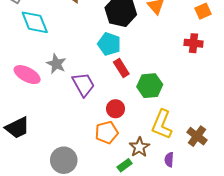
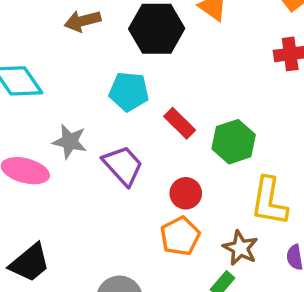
cyan pentagon: (109, 44) -> (129, 92), moved

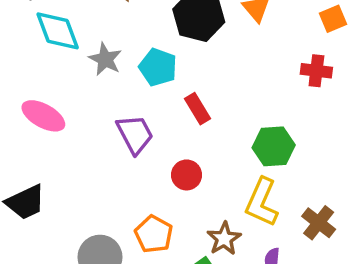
gray star: (70, 141) -> (105, 59), moved
green hexagon: (234, 142) -> (274, 146), moved
orange pentagon: (180, 236) -> (154, 234), moved, turned -30

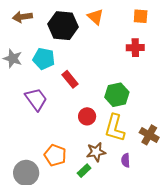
orange square: (333, 19) -> (141, 16), turned 35
red circle: (187, 175) -> (87, 116), moved
brown star: (224, 239) -> (96, 152), turned 30

